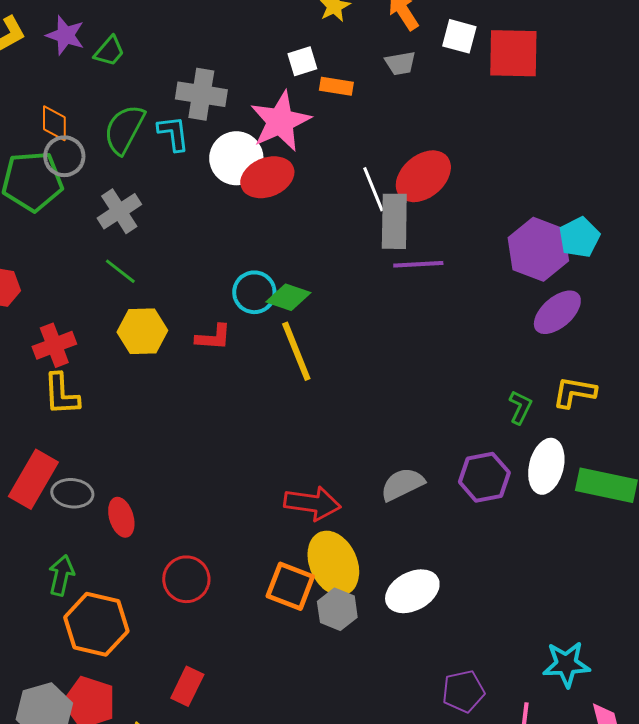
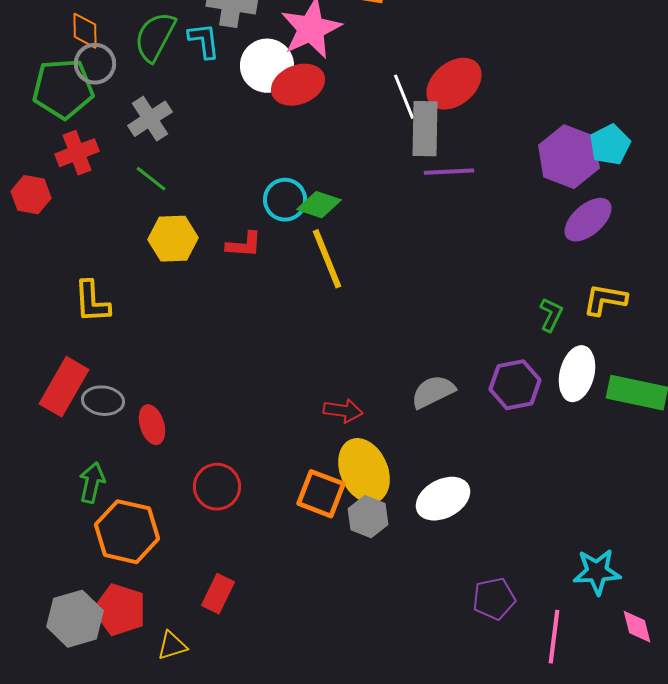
red cross: (54, 345) -> (77, 153), moved
red arrow: (312, 503) -> (343, 411), size x0.7

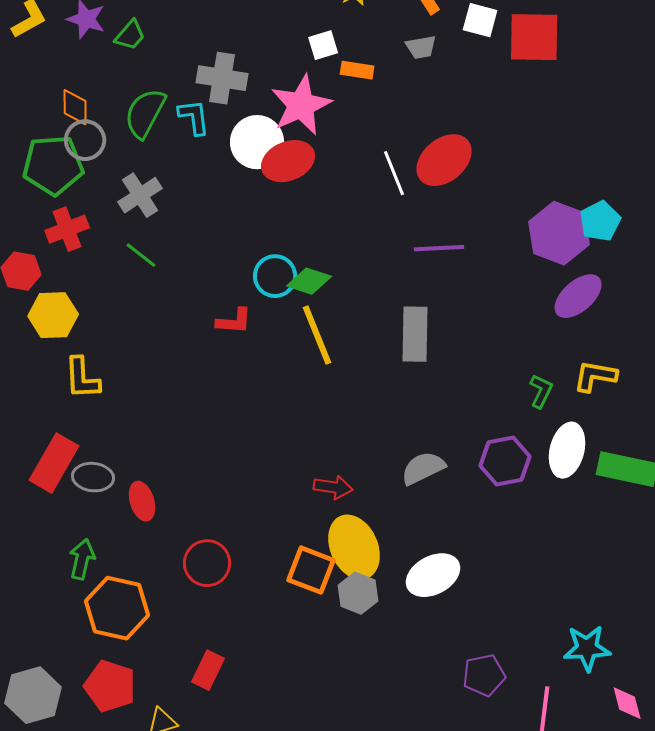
gray rectangle: (425, 129) -> (415, 334), moved
yellow hexagon: (173, 239) -> (53, 315), moved
gray hexagon: (75, 619) -> (33, 695), moved

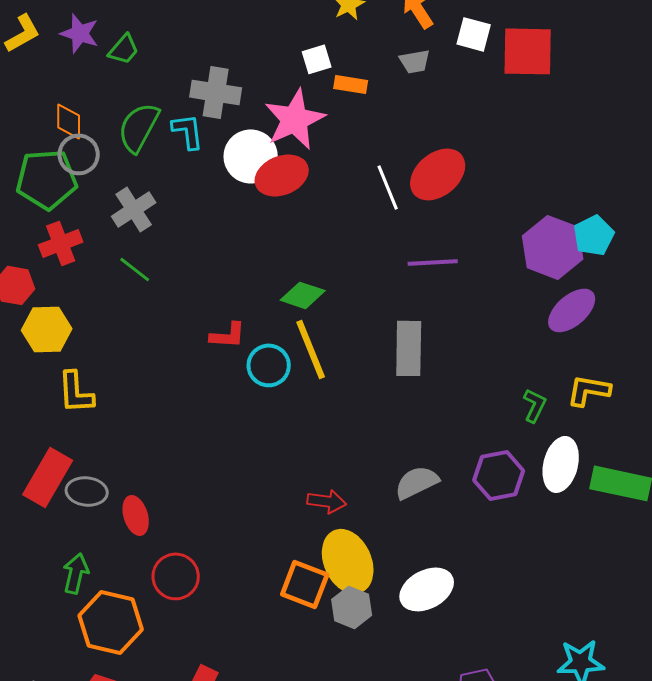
cyan circle: (275, 276) -> (269, 365), moved
red circle: (207, 563) -> (176, 576), moved

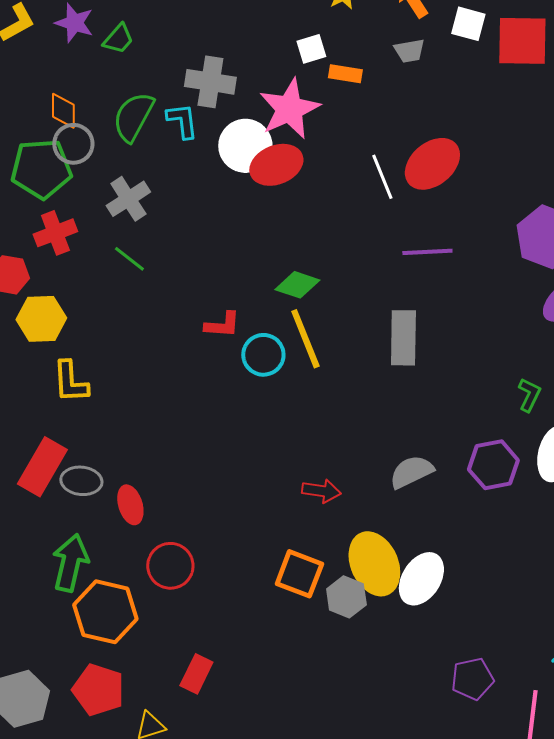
yellow ellipse: (348, 561) -> (374, 564), moved
green arrow: (76, 573) -> (70, 563), size x1.4
white ellipse: (427, 589) -> (421, 579), turned -30

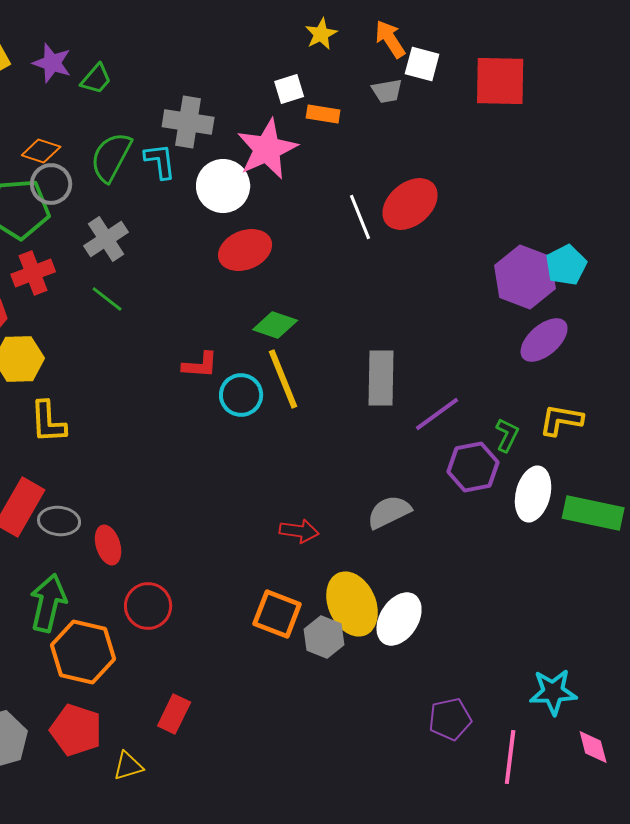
white square: (468, 24) -> (422, 64), moved
orange diamond: (63, 111) -> (41, 151), turned -72
red ellipse: (276, 165) -> (245, 250), moved
purple line: (427, 252) -> (437, 414), moved, turned -33
purple hexagon: (493, 465) -> (473, 467), moved

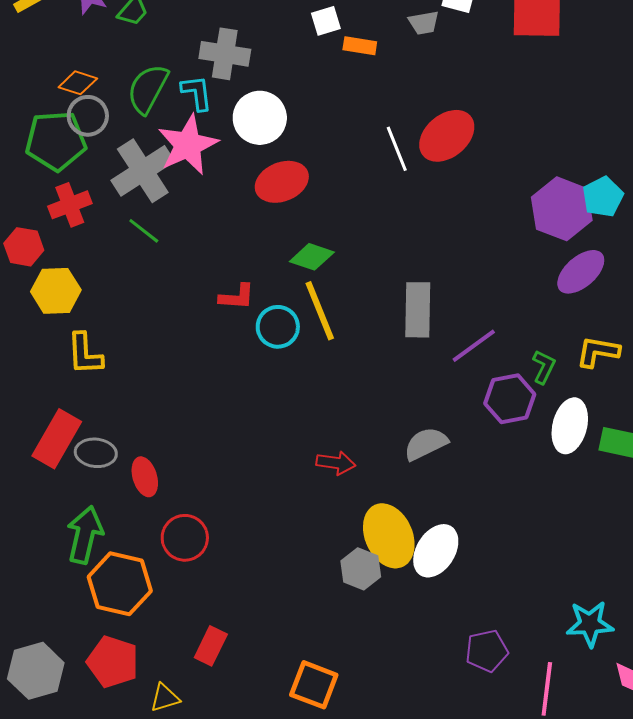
pink star: (267, 149) -> (188, 145), moved
gray cross: (106, 239) -> (143, 171), size x1.4
orange square: (277, 614) -> (314, 685), moved

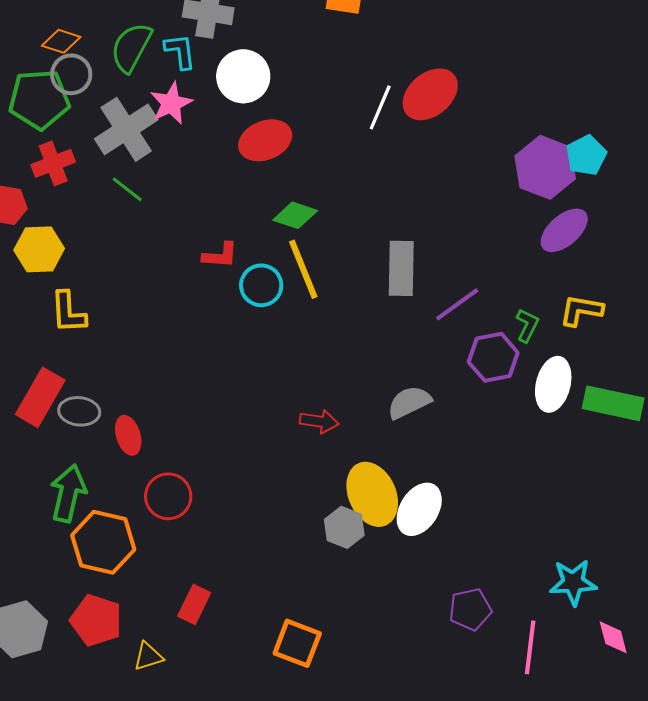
pink star: (188, 145) -> (171, 103), size x0.7
white line: (397, 149) -> (380, 107), turned 45

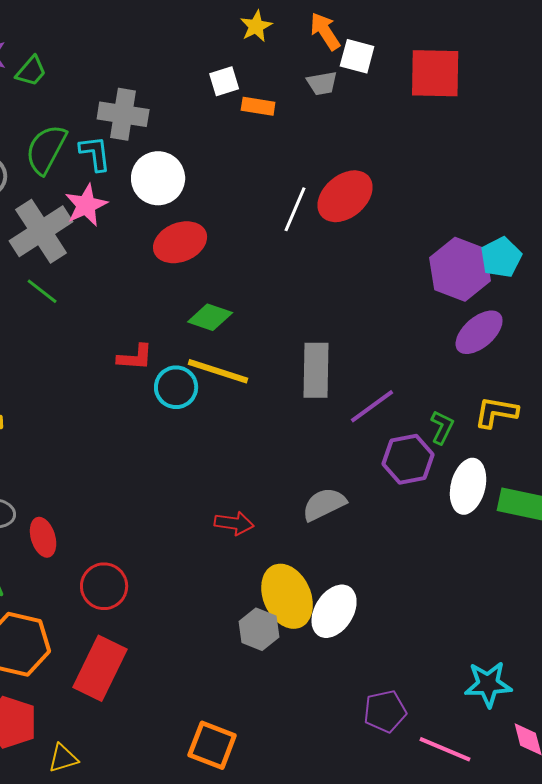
yellow line: (303, 269) -> (218, 371), turned -50
red circle: (168, 496) -> (104, 586), moved
red rectangle: (194, 604) -> (100, 668), moved, size x1.6
pink line: (530, 647) -> (445, 749), turned -74

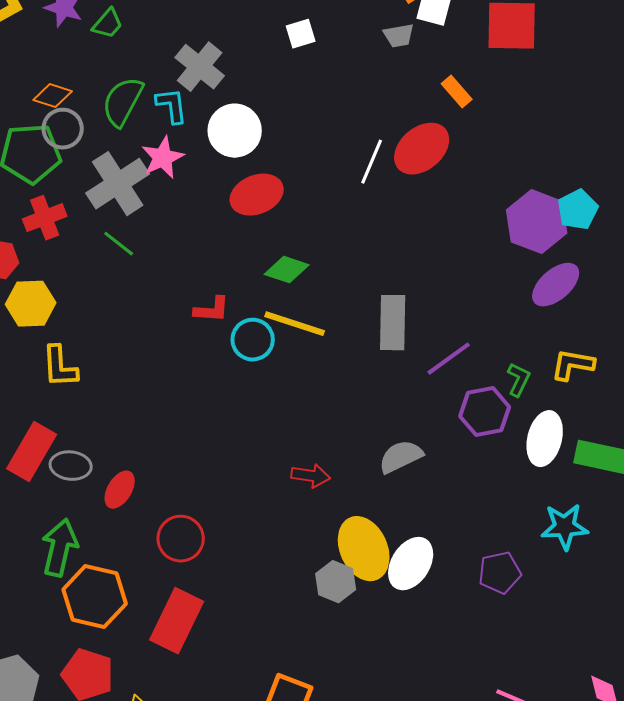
orange rectangle: (258, 106) -> (457, 92), moved, turned 40
gray cross: (123, 114) -> (200, 67), turned 30
red ellipse: (43, 537) -> (120, 490), turned 48
cyan star: (488, 684) -> (565, 527), moved
purple pentagon: (385, 711) -> (500, 573), moved

